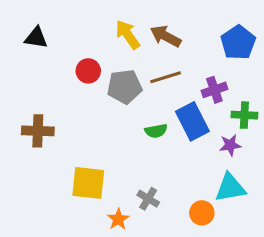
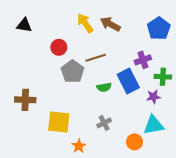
brown line: (166, 77) -> (96, 58), moved
gray pentagon: (125, 87) -> (73, 71), moved, turned -30
brown cross: (38, 131) -> (25, 100), moved
gray cross: (148, 199) -> (104, 123), moved, turned 32

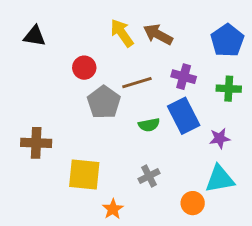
purple cross: (143, 60) -> (184, 77), moved, turned 35
green cross: (163, 77) -> (229, 89), moved

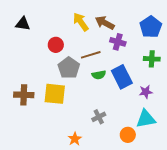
purple cross: (184, 77) -> (118, 42), moved
green semicircle: (149, 125) -> (99, 75), moved
yellow square: (84, 174) -> (55, 94), moved

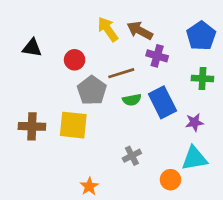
black triangle: (23, 24) -> (32, 48), moved
orange star: (75, 139) -> (89, 186), moved

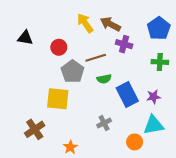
blue rectangle: (162, 102) -> (127, 95), moved
brown cross: (32, 126) -> (35, 129), moved, turned -36

